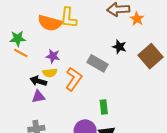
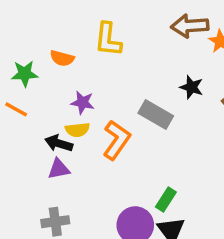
orange semicircle: (50, 23) -> (62, 58), moved, size x0.6
orange line: (21, 53) -> (16, 109), moved
green rectangle: (104, 107) -> (166, 200), moved, turned 40

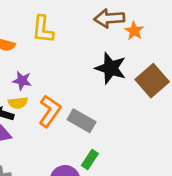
black star: (191, 87) -> (111, 68), size x1.6
gray rectangle: (156, 114) -> (82, 121), moved

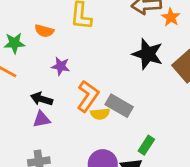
yellow semicircle: (18, 103) -> (100, 114), moved
green rectangle: (90, 160) -> (146, 145), moved

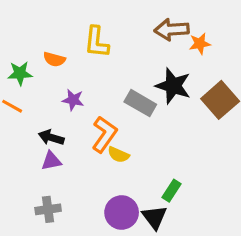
orange star: (171, 17) -> (200, 44), turned 30
gray rectangle: (119, 106) -> (140, 103), moved
yellow semicircle: (100, 114) -> (118, 155), turned 30

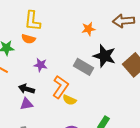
brown arrow: (172, 30) -> (123, 21), moved
yellow L-shape: (97, 42) -> (32, 21), moved
orange star: (200, 44) -> (88, 29), moved

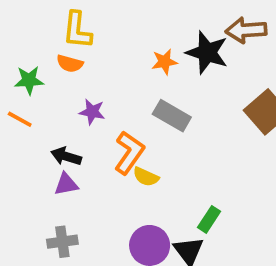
orange star: (88, 29) -> (164, 62), moved
black star: (104, 56) -> (207, 52), moved

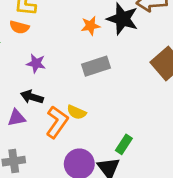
gray rectangle: (172, 116) -> (96, 66), turned -48
orange L-shape: (129, 153) -> (57, 122), moved
black arrow: (66, 156) -> (32, 97), moved

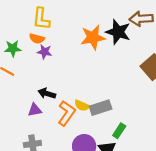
orange star: (90, 26) -> (93, 37), size x1.6
purple star: (36, 63) -> (45, 52), moved
gray rectangle: (96, 66) -> (101, 108), moved

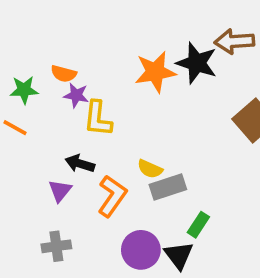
yellow L-shape: (41, 19) -> (98, 119), moved
yellow semicircle: (82, 106) -> (150, 169), moved
purple triangle: (35, 110) -> (60, 191), turned -40

